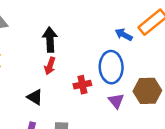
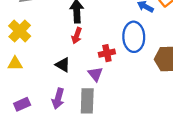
purple triangle: (116, 101) -> (95, 74), moved

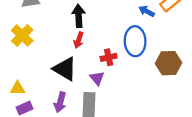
yellow triangle: (15, 64) -> (18, 88), moved
black triangle: (63, 65) -> (65, 69), size x1.6

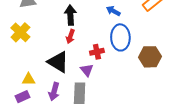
blue arrow: (147, 11) -> (113, 11), moved
yellow triangle: (18, 88) -> (29, 79), moved

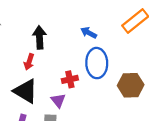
red arrow: (70, 36) -> (29, 62), moved

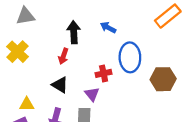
blue arrow: (89, 33) -> (108, 28), moved
black triangle: (26, 91) -> (60, 85), size x0.7

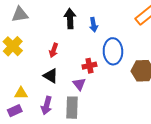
blue arrow: (108, 28) -> (94, 25), turned -128
black arrow: (74, 32) -> (70, 19), moved

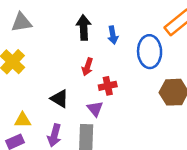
red arrow: (54, 50) -> (87, 67), moved
blue ellipse: (113, 51) -> (150, 52), moved

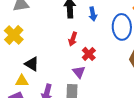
red cross: (108, 86) -> (89, 54), turned -32
black triangle: (59, 99) -> (32, 64), moved

